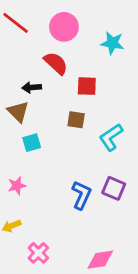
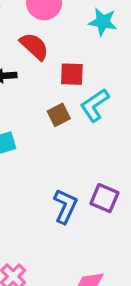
brown square: (76, 120) -> (59, 115), turned -36
cyan L-shape: (111, 137) -> (95, 105), moved

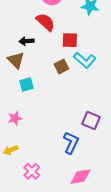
cyan L-shape: (95, 105) -> (85, 60), turned -105
blue L-shape: (65, 206) -> (71, 143), moved

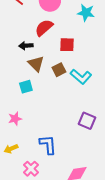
red semicircle: (46, 22) -> (44, 28), turned -84
brown triangle: (16, 60) -> (36, 64), moved
cyan L-shape: (85, 60) -> (81, 77), moved
blue L-shape: (71, 143) -> (48, 145), moved, turned -30

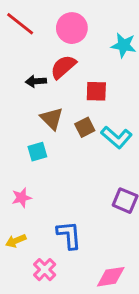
black arrow: (26, 46) -> (36, 81), moved

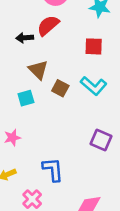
red square: (96, 91) -> (94, 46), moved
brown square: (85, 127) -> (60, 88), moved, turned -35

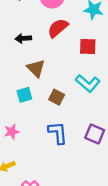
red semicircle: (48, 25) -> (58, 28), moved
brown square: (60, 88) -> (57, 97), moved
blue L-shape: (53, 170) -> (58, 133), moved

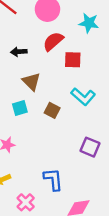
red square: (88, 46) -> (73, 60), moved
blue L-shape: (58, 133) -> (53, 179), moved

